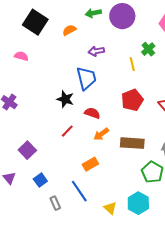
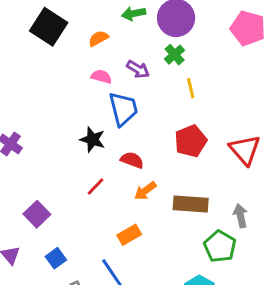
green cross: (148, 49) -> (175, 55), moved
purple arrow: (96, 51) -> (138, 69), turned -140
pink semicircle: (21, 56) -> (101, 77), moved

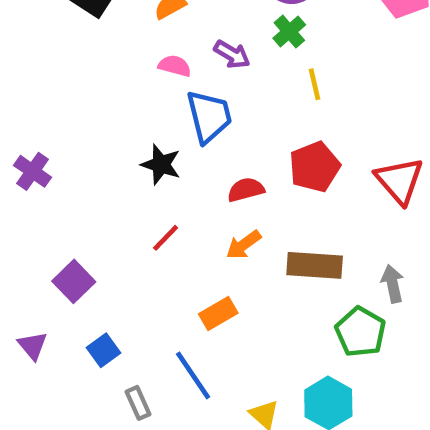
red semicircle: (132, 160) -> (246, 190), moved, turned -35

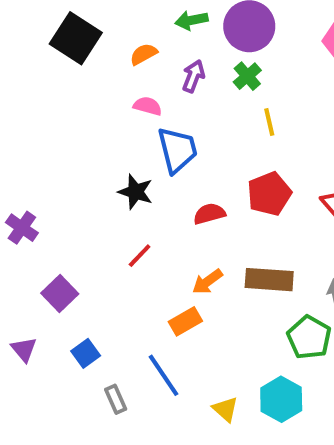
purple arrow: (232, 54) -> (193, 76), moved, turned -100
purple cross: (33, 171) -> (22, 228), moved
orange arrow: (243, 245) -> (207, 282), moved

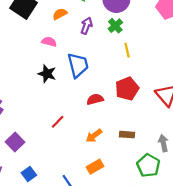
pink semicircle: (148, 106) -> (49, 42), moved
black star: (136, 192) -> (47, 74), moved
brown rectangle: (269, 280) -> (127, 135), size x0.6
orange rectangle: (185, 321) -> (95, 167), moved

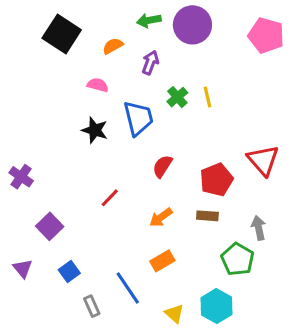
green cross: (115, 26) -> (177, 97), moved
red pentagon: (127, 89) -> (216, 180), moved
red semicircle: (95, 99) -> (162, 166), turned -42

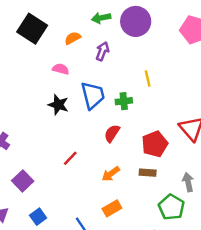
green cross: (177, 97) -> (124, 101), moved, turned 35

